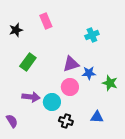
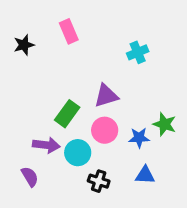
green rectangle: (28, 62) -> (67, 114), moved
blue star: (89, 73) -> (139, 138), moved
purple semicircle: (12, 121) -> (30, 177), moved

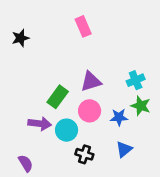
pink rectangle: (69, 31) -> (83, 26), moved
cyan cross: (138, 52) -> (136, 80), moved
blue triangle: (145, 175) -> (124, 149), turned -42
purple semicircle: (30, 177) -> (26, 163), moved

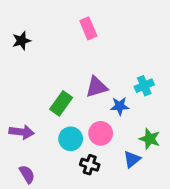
green star: (141, 106) -> (150, 139), moved
pink circle: (90, 111) -> (101, 133), moved
blue star: (119, 117) -> (120, 106), moved
purple arrow: (40, 124) -> (22, 132), moved

